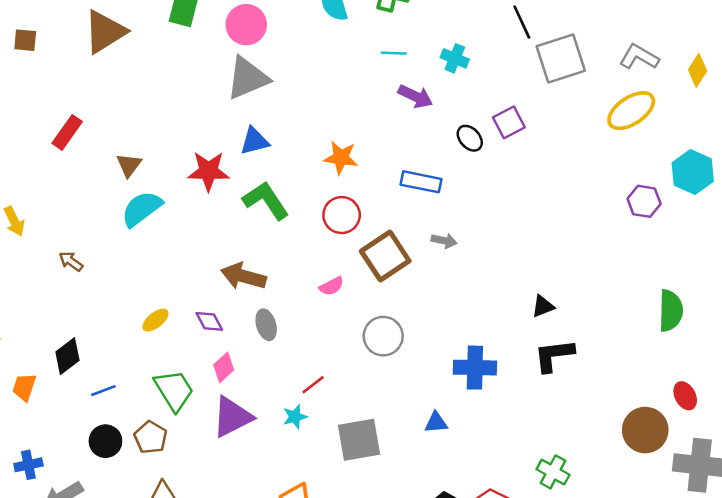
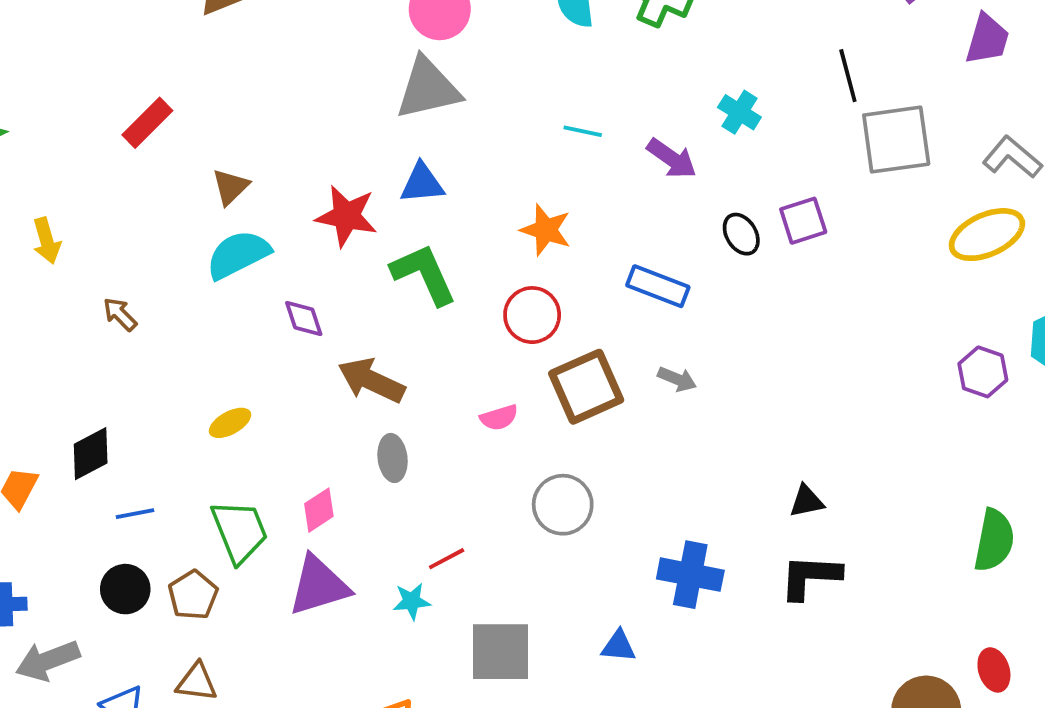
cyan line: (394, 53) -> (583, 131), moved
purple diamond: (209, 321) -> (304, 318), moved

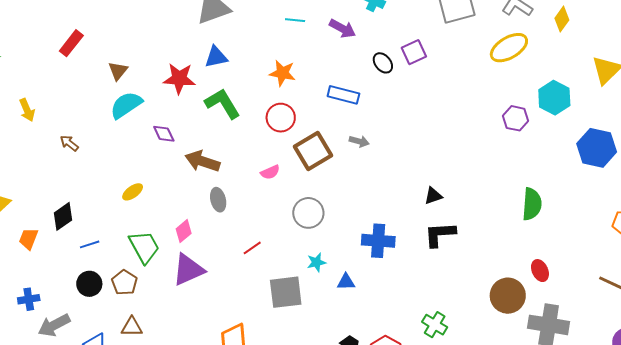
cyan star: (412, 601) -> (316, 262), moved

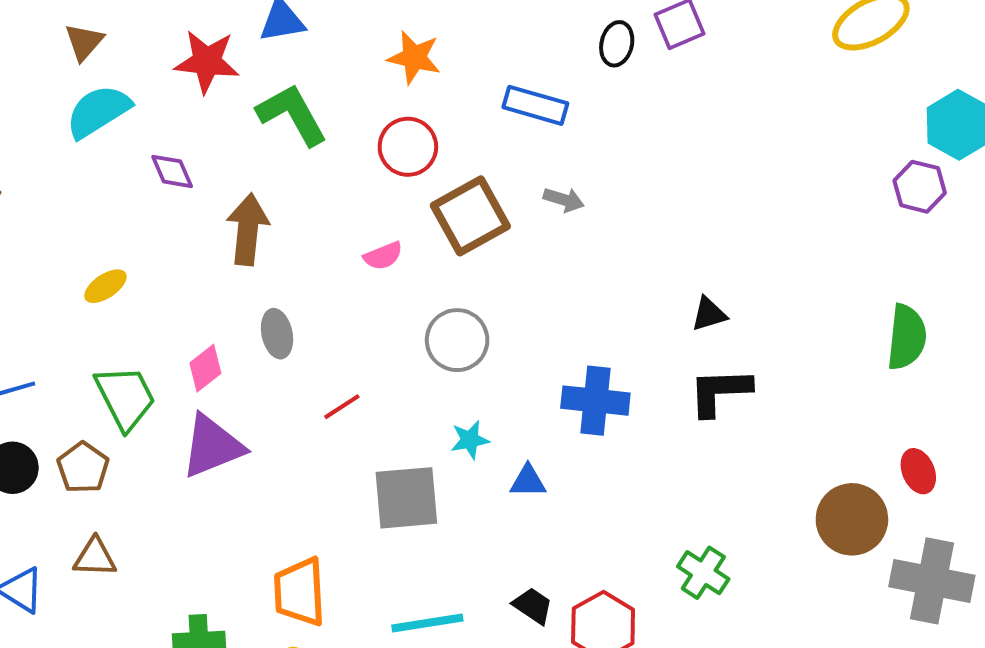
black ellipse: (383, 63) -> (617, 44), turned 50
purple hexagon: (516, 118) -> (920, 187), moved
brown arrow: (202, 161) -> (248, 229), turned 76
gray ellipse: (218, 200) -> (277, 334), moved

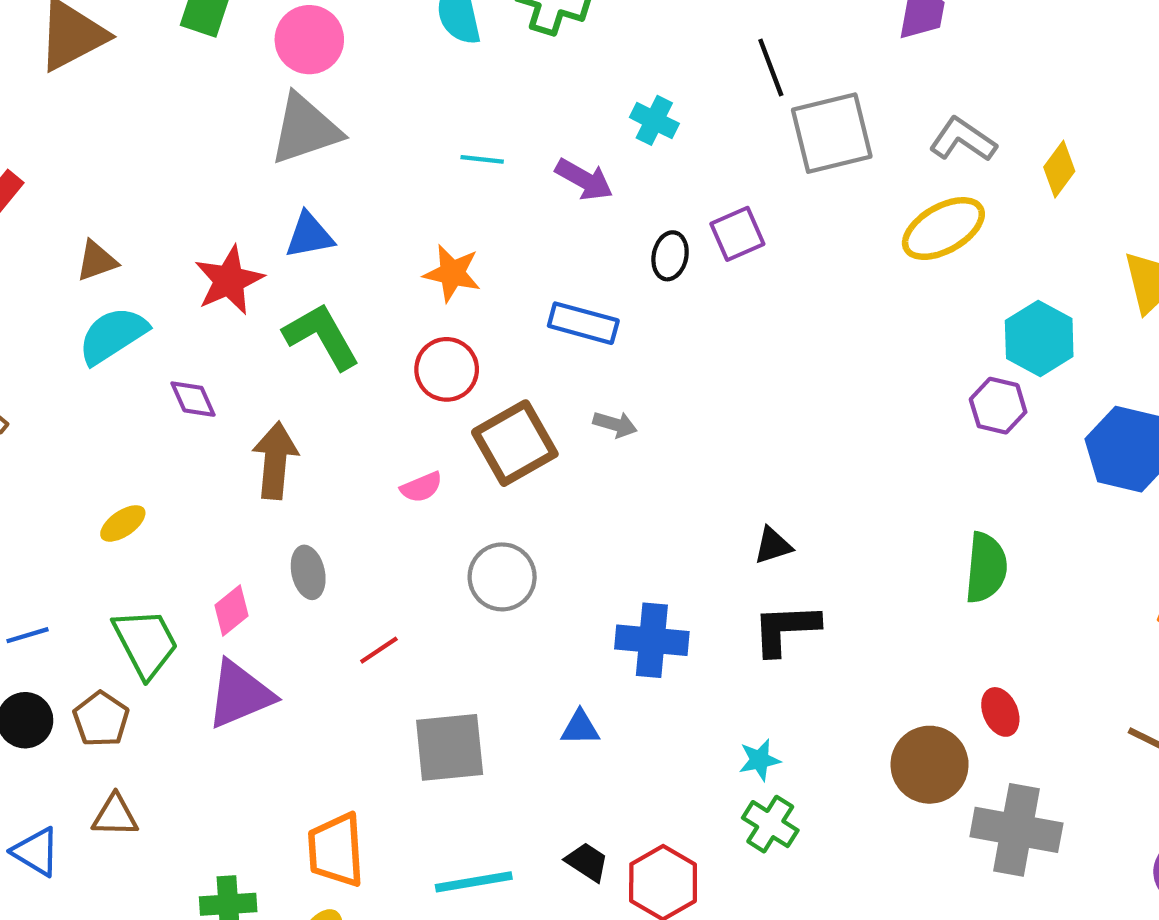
brown triangle: (84, 42) -> (97, 261), turned 30
red star: (207, 61) -> (229, 280), turned -30
cyan star: (470, 440) -> (759, 760), moved

